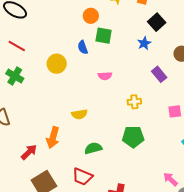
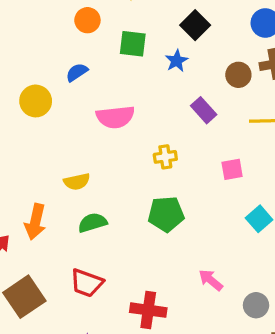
green square: (104, 36) -> (133, 44), moved
blue semicircle: (83, 47) -> (77, 72), turned 80
pink semicircle: (105, 76) -> (115, 117), size x1.6
green semicircle: (93, 148) -> (92, 223), moved
pink arrow: (170, 179) -> (211, 280), moved

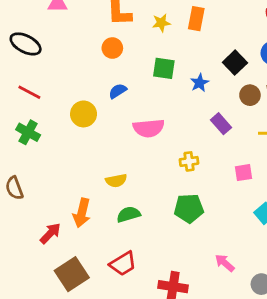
orange circle: (87, 20) -> (112, 48), moved
black square: (195, 25) -> (235, 63), moved
red trapezoid: (87, 283) -> (123, 264), turned -52

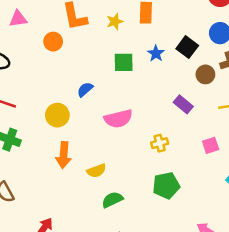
orange circle: (112, 48) -> (53, 42), moved
blue star: (200, 83) -> (156, 53), moved
orange arrow: (82, 213) -> (64, 155), moved

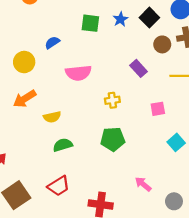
orange arrow: (64, 155) -> (25, 99), turned 45

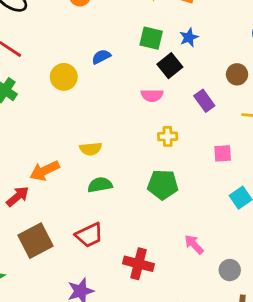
black square: (149, 18) -> (170, 66), moved
pink semicircle: (78, 73) -> (152, 95), moved, size x0.7
orange arrow: (25, 99) -> (45, 171), moved

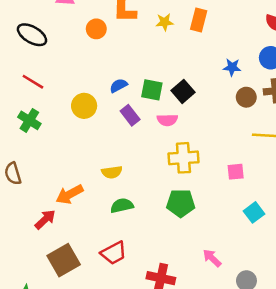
blue star: (189, 37) -> (232, 67), moved, turned 30
green square: (151, 38) -> (152, 90), moved
purple rectangle: (204, 101) -> (130, 115), moved
yellow cross: (168, 136) -> (183, 158), size x1.6

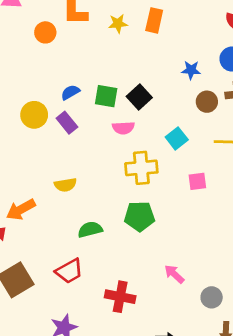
purple rectangle: (130, 115) -> (67, 123), moved
green semicircle: (122, 206) -> (90, 230), moved
cyan square: (254, 212) -> (177, 138), moved

